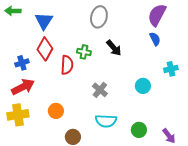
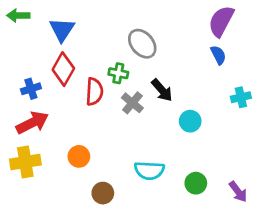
gray ellipse: (99, 17) -> (142, 44), moved, turned -55
black arrow: (114, 48) -> (162, 90), moved
cyan circle: (143, 86) -> (190, 121), moved
gray cross: (100, 90) -> (132, 103), moved

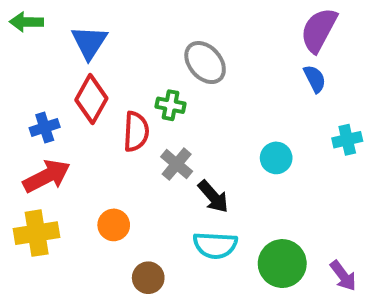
black arrow: (162, 90) -> (213, 197), moved
gray cross: (132, 103) -> (177, 164), moved
cyan circle: (190, 121) -> (276, 158), moved
green circle: (196, 183) -> (282, 264), size x1.5

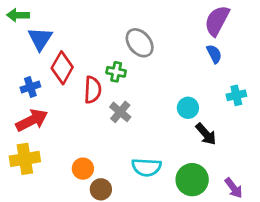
blue triangle: (89, 42) -> (40, 39), moved
black arrow: (213, 197) -> (206, 134), moved
orange circle: (114, 225) -> (83, 169), moved

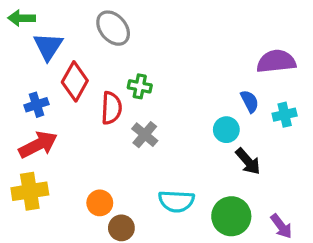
purple semicircle: (217, 21) -> (276, 61), moved, turned 56
gray ellipse: (140, 43) -> (113, 28), moved
blue semicircle: (214, 54) -> (250, 101), moved

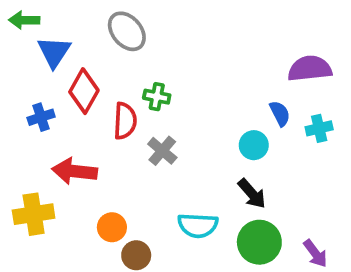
red arrow: (38, 145) -> (75, 171), moved, turned -147
black arrow: (248, 161) -> (252, 194), moved

